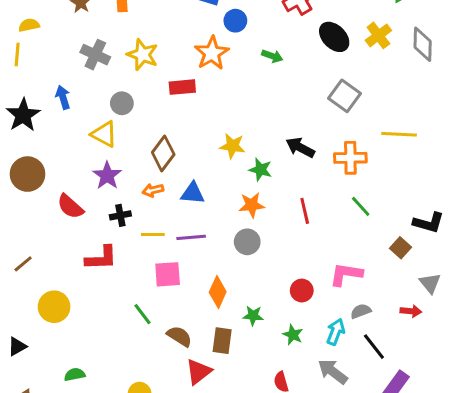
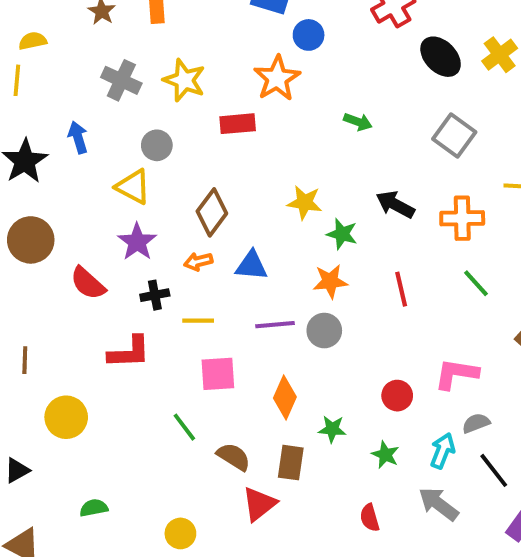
green arrow: (272, 56) -> (358, 122), moved
purple line: (191, 237) -> (275, 325), moved
brown line: (23, 264) -> (25, 360), turned -48

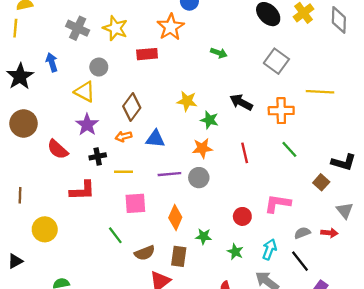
gray semicircle: (476, 423) -> (302, 233), moved
brown semicircle: (234, 457) -> (145, 253), turned 126

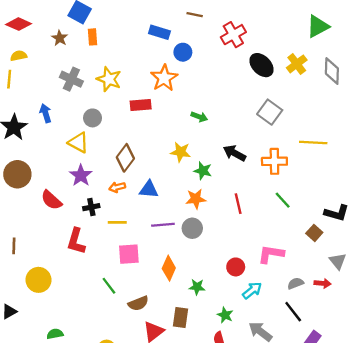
green arrow: (219, 53) -> (199, 117), moved
red L-shape: (82, 191) -> (76, 241), turned 108
cyan arrow: (269, 249) -> (252, 290), moved, turned 30
green star: (235, 252) -> (225, 315), moved
brown rectangle: (179, 256) -> (181, 317), moved

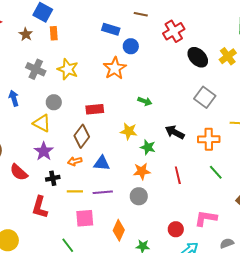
red rectangle: (141, 105) -> (95, 109), moved
purple line: (163, 225) -> (103, 192), moved

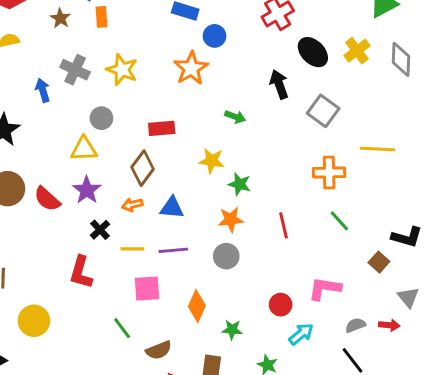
blue arrow: (14, 98) -> (43, 90), moved
yellow triangle: (42, 123) -> (84, 149), turned -30
black arrow: (175, 132) -> (279, 84), moved, turned 42
red semicircle: (19, 172) -> (47, 199), moved
black cross: (53, 178) -> (100, 230), turned -32

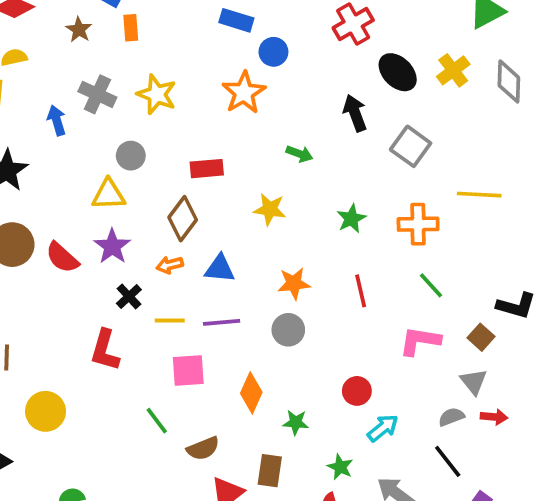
green star: (239, 184) -> (351, 219), moved, turned 30
pink L-shape: (325, 288) -> (420, 341), moved
gray triangle: (408, 297) -> (474, 382), moved

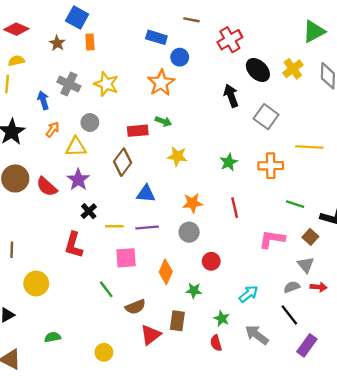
green arrow: (299, 154) -> (163, 121), moved
orange arrow: (170, 265) -> (53, 129), moved, turned 140
green line: (431, 285) -> (295, 204), moved, turned -30
red circle: (357, 391) -> (211, 261), moved

